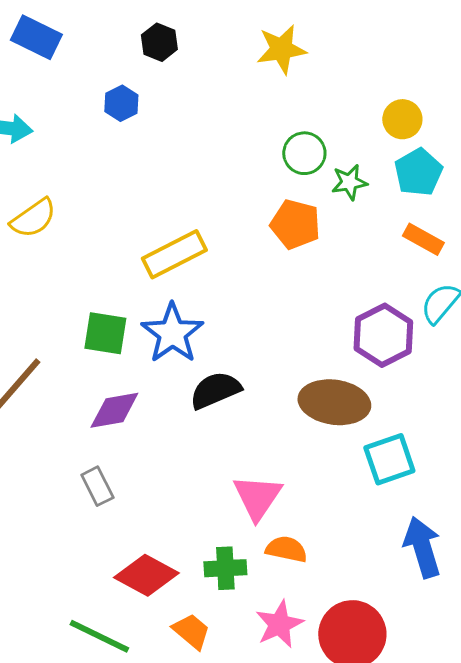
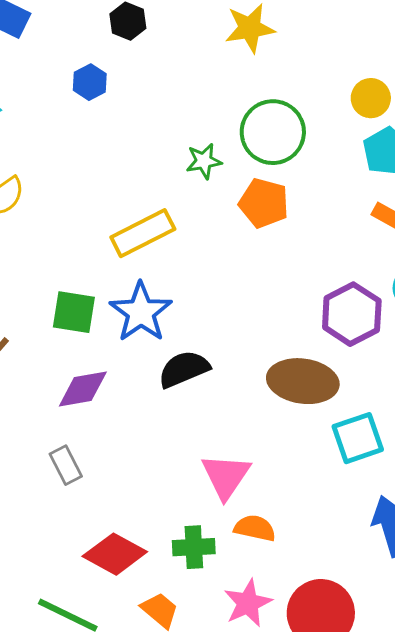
green circle: (304, 153) -> (273, 132), size x1.5
green star: (349, 182) -> (204, 161), moved

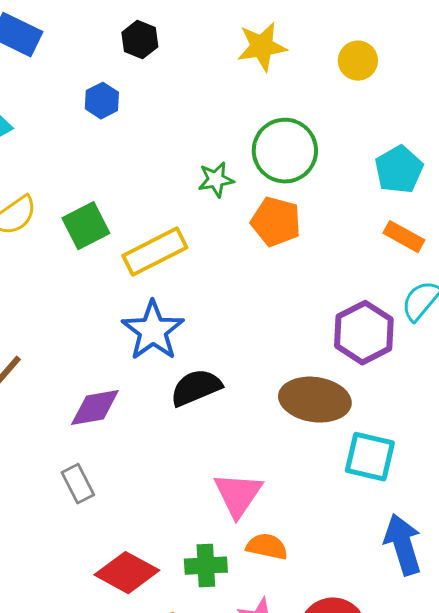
yellow circle: (371, 98) -> (358, 61), moved
green square: (74, 312) -> (86, 226), moved, turned -36
cyan square: (358, 438) -> (370, 457), turned 32

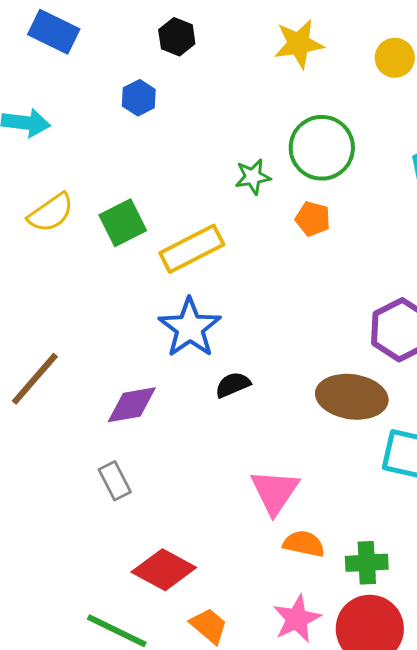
orange pentagon: (276, 222) -> (313, 219), size x0.7
black semicircle: (196, 388) -> (233, 385), size x0.7
green cross: (206, 566) -> (367, 563), moved

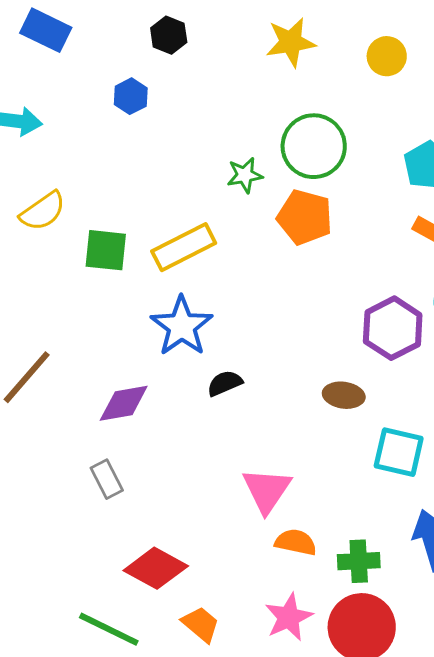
orange pentagon: (313, 219) -> (305, 217), size x1.6
green square: (123, 223) -> (106, 250), moved, turned 33
brown ellipse: (352, 397) -> (344, 395), size x0.6

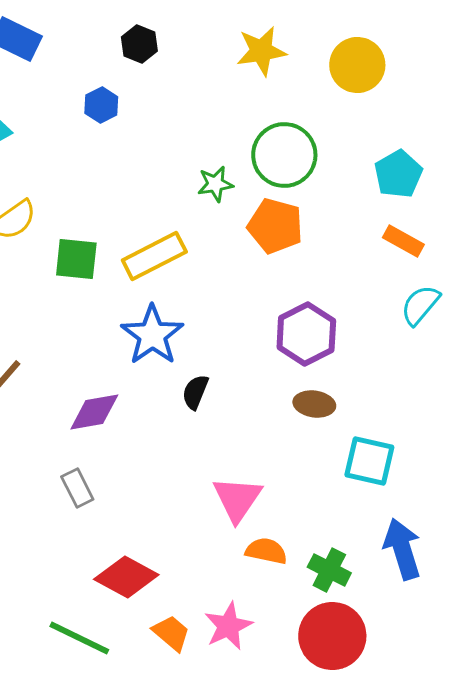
yellow circle: (387, 56) -> (357, 65), size x1.4
purple hexagon: (393, 328) -> (306, 334), moved
black semicircle: (225, 383) -> (195, 392), turned -45
green cross: (359, 561) -> (329, 570), turned 30
pink star: (289, 617) -> (228, 626), moved

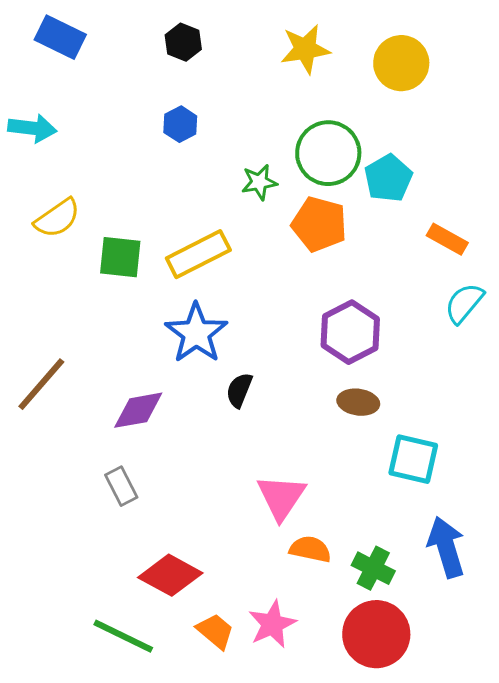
blue hexagon: (101, 105) -> (180, 124), moved
cyan pentagon: (398, 174) -> (388, 178), moved

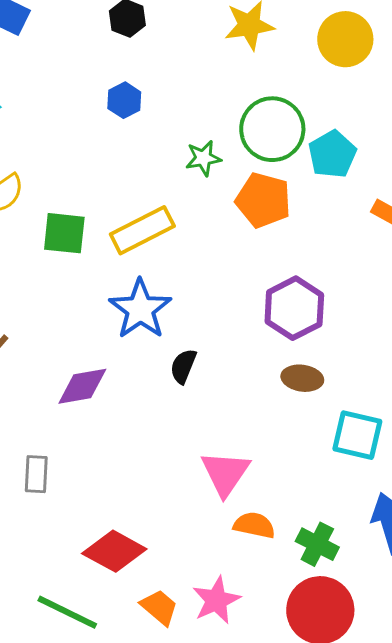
gray rectangle: (121, 486) -> (36, 474), moved, turned 30

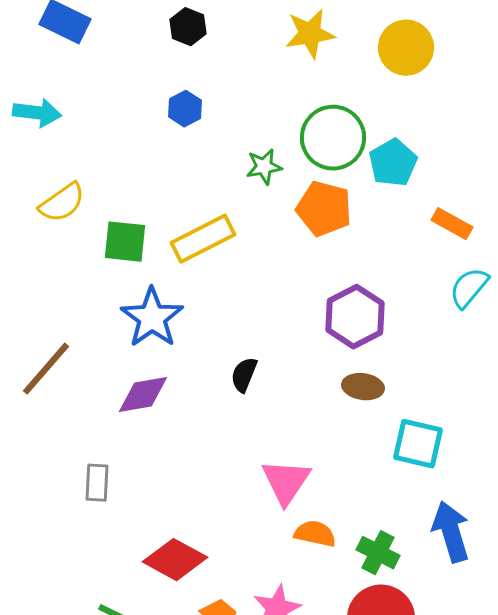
blue star: (140, 309) -> (152, 318), moved

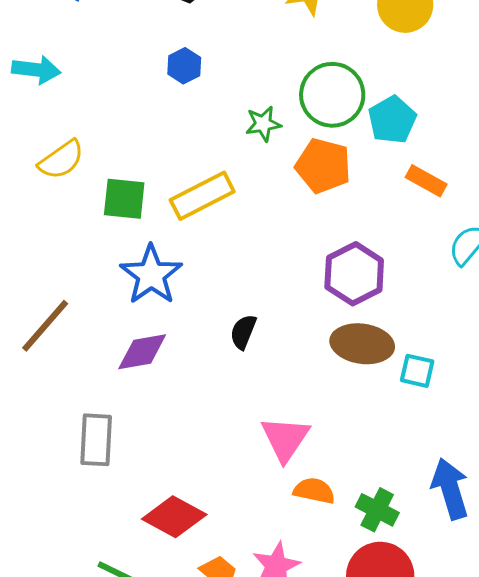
orange rectangle: (452, 224) -> (426, 181), moved
brown ellipse: (363, 387) -> (362, 344), size x1.5
cyan square: (418, 444) -> (417, 371), moved, size x0.7
gray rectangle: (97, 483) -> (96, 440), size x1.4

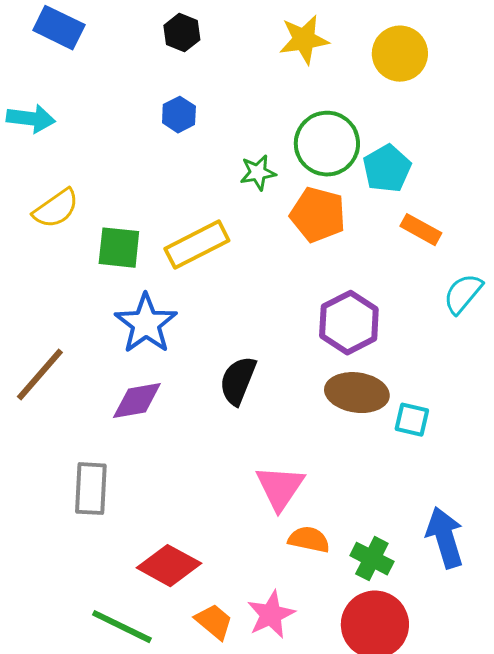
black semicircle: (243, 332) -> (238, 381), size x1.4

